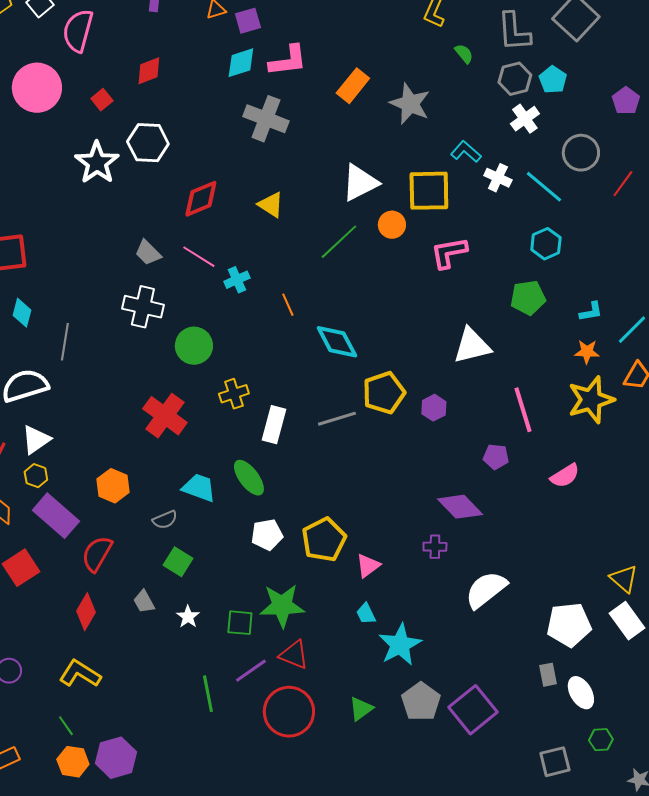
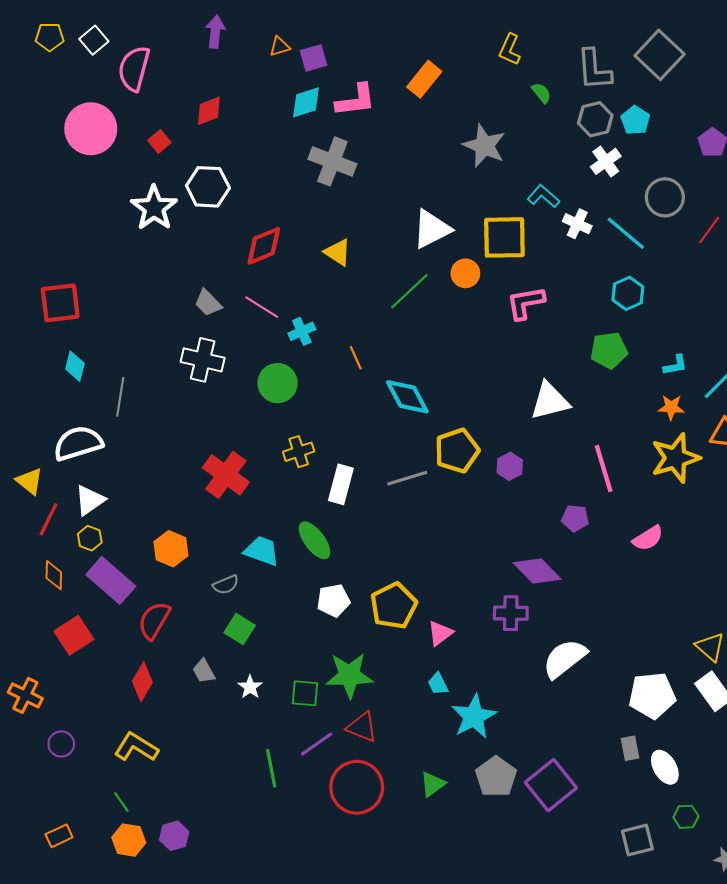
orange rectangle: (353, 86) -> (424, 79), moved
green circle: (194, 346) -> (278, 383), moved
purple cross: (435, 547) -> (511, 613), size x1.4
purple hexagon: (116, 758) -> (174, 836), size x0.7

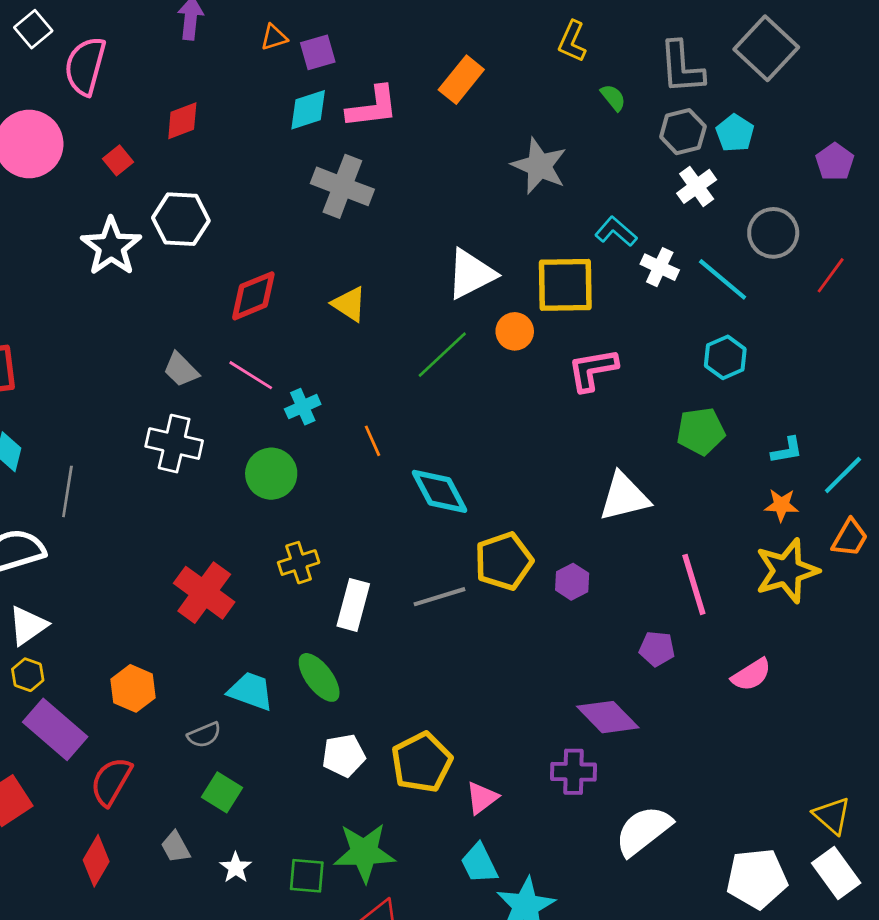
cyan trapezoid: (438, 684) -> (479, 863), size x1.4

